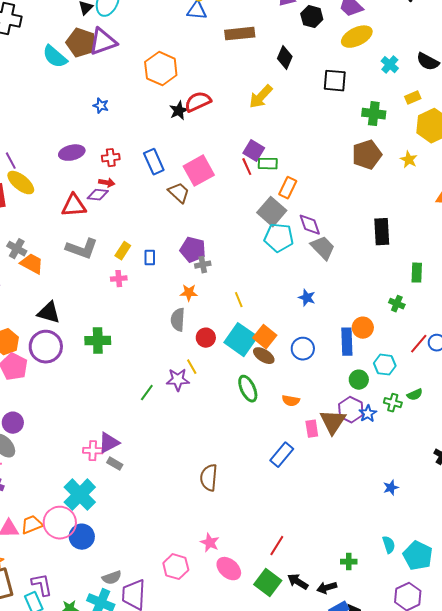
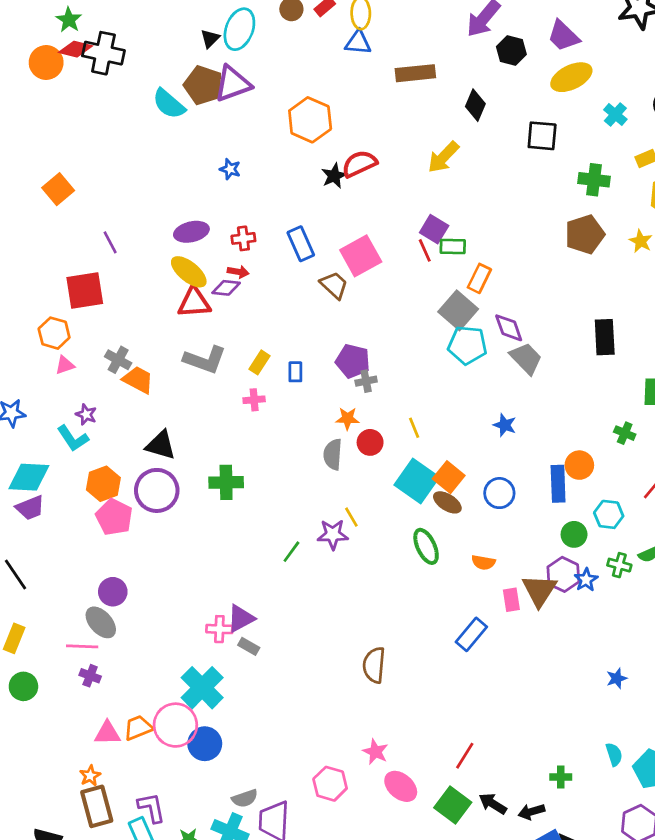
yellow ellipse: (21, 183) -> (189, 272), moved
red circle: (206, 338) -> (370, 442), moved

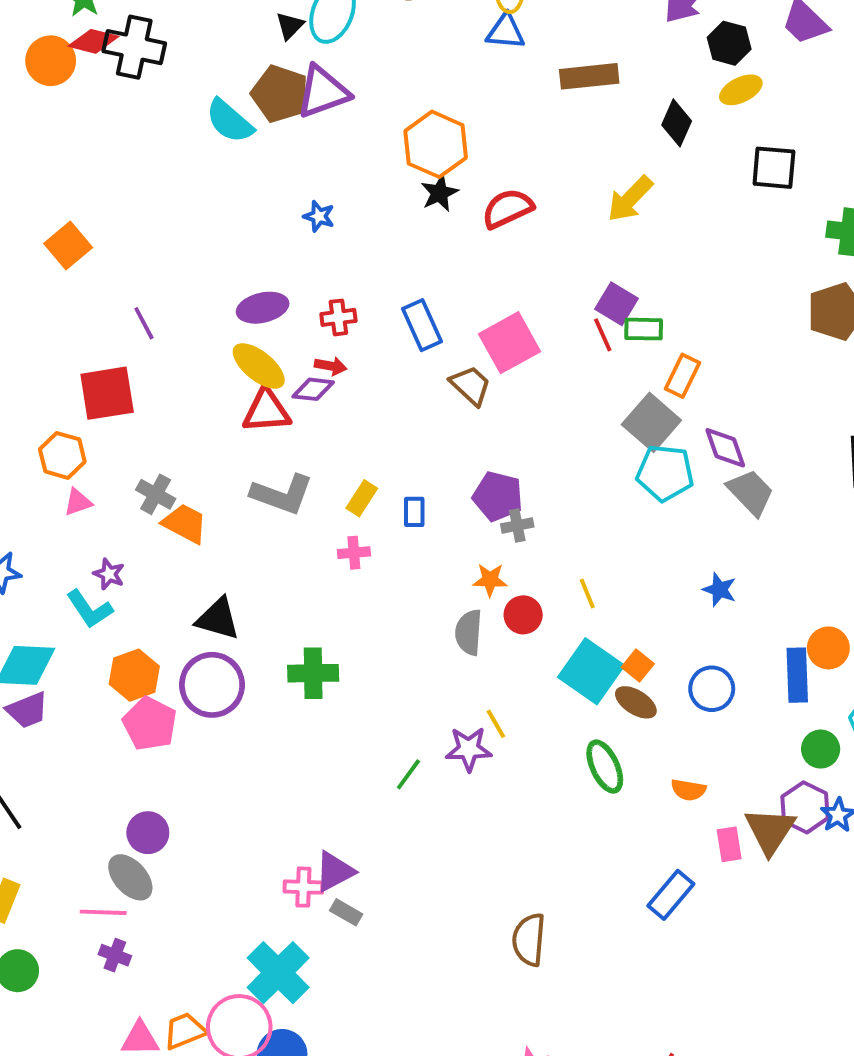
yellow ellipse: (571, 77) -> (741, 90), moved, size x0.7
black star: (334, 176) -> (440, 193), moved
orange square: (449, 477) -> (638, 665), size x0.7

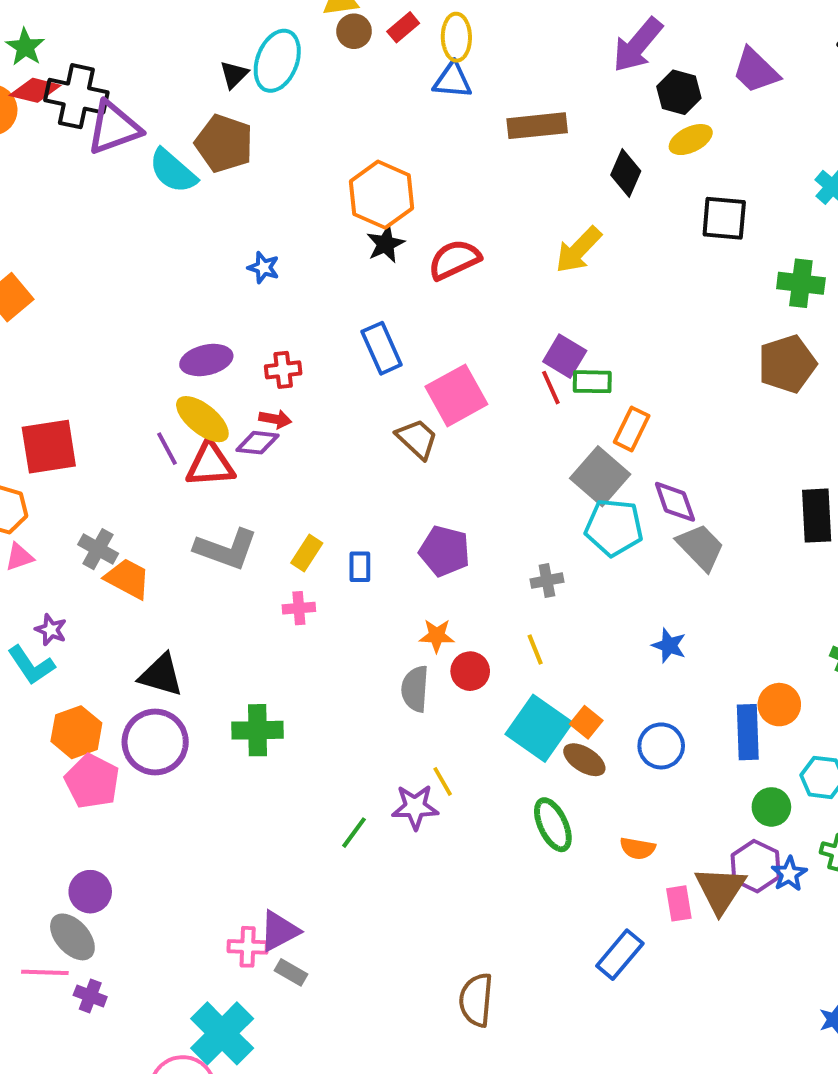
purple triangle: (323, 92) -> (114, 128), moved
purple line: (144, 323) -> (167, 449), moved
blue rectangle: (422, 325) -> (382, 348), moved
gray cross: (517, 525) -> (547, 581), moved
purple cross: (115, 955) -> (90, 996), moved

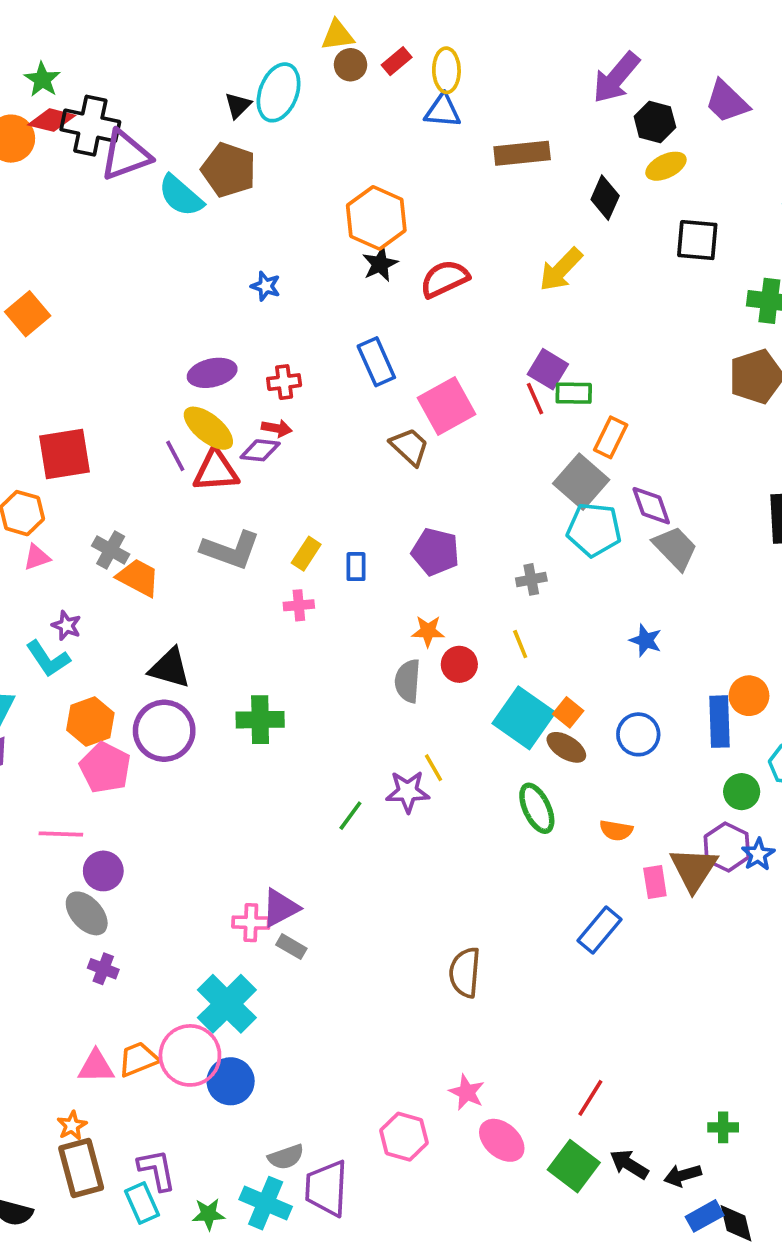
pink line: (45, 972) -> (61, 834), moved

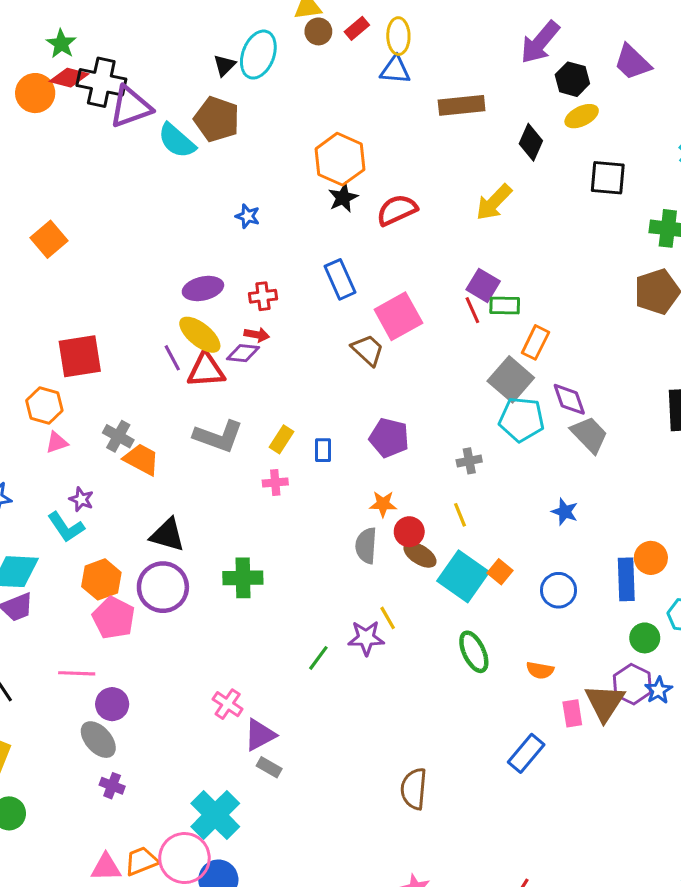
brown ellipse: (566, 747) -> (420, 555), moved
pink cross: (251, 923) -> (228, 704), moved, turned 32

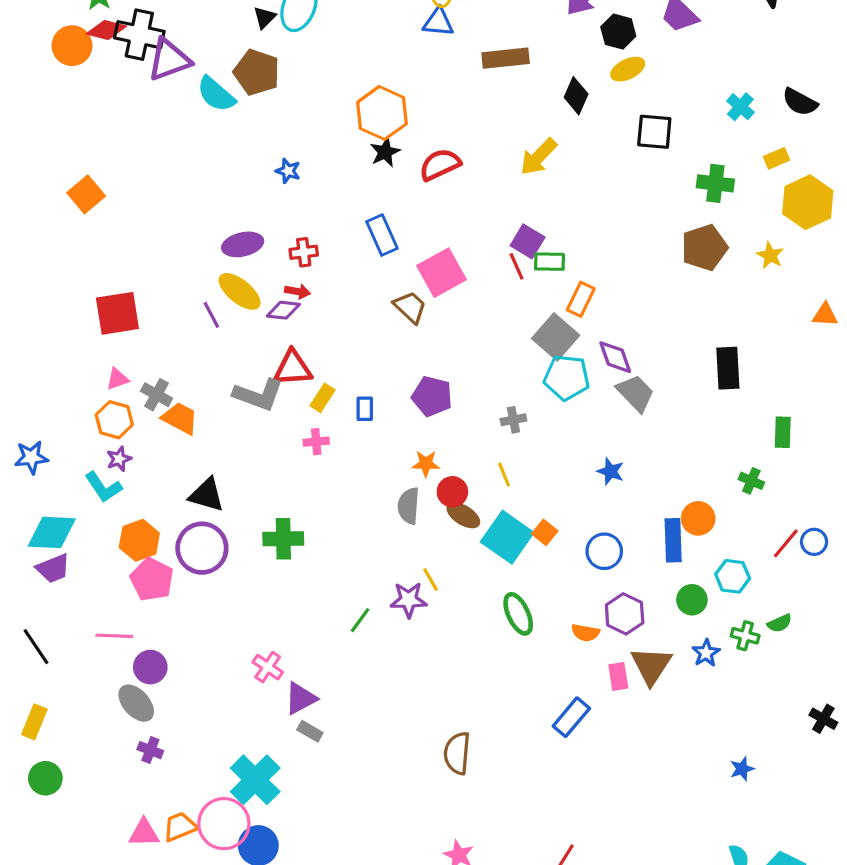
red triangle: (206, 370) -> (293, 368), moved
orange hexagon: (44, 405) -> (114, 420), moved
pink triangle: (57, 442) -> (117, 379), moved
purple star: (81, 499) -> (119, 459), turned 30
purple hexagon: (632, 684) -> (625, 614), moved

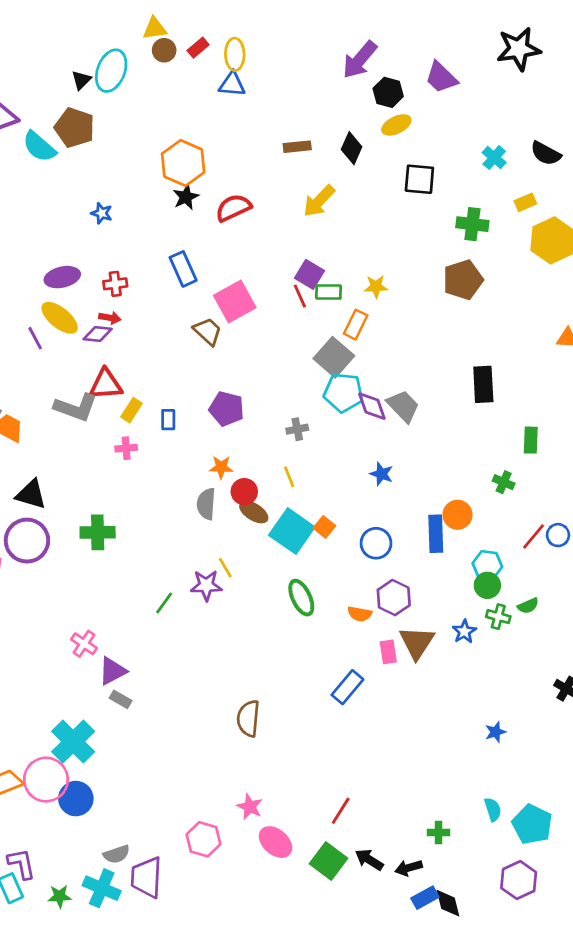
brown rectangle: (506, 58) -> (297, 147), moved, size x0.7
yellow star: (770, 255) -> (376, 287), moved, turned -30
purple diamond: (615, 357) -> (372, 406), moved
green circle: (692, 600) -> (487, 585), moved

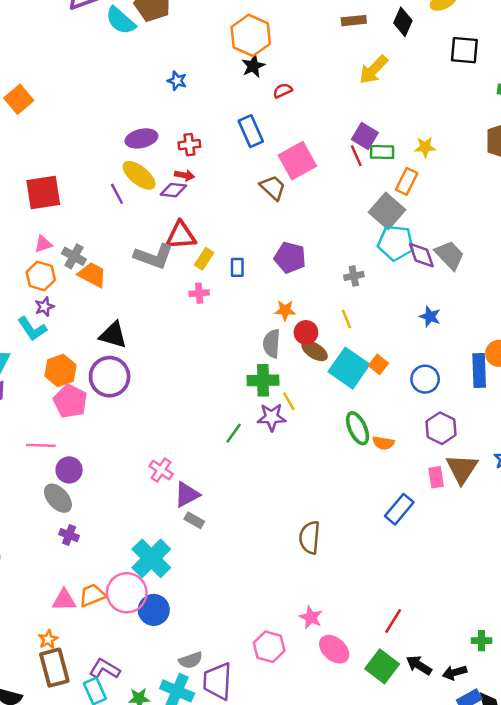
red semicircle: (233, 208) -> (283, 91), moved, size x0.6
green cross: (98, 532) -> (263, 380), moved
orange semicircle: (360, 614) -> (383, 443), moved
purple L-shape: (22, 864) -> (105, 669), turned -48

